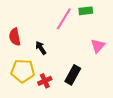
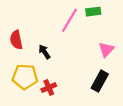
black rectangle: (73, 75) -> (100, 81), moved

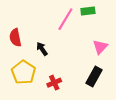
yellow pentagon: (25, 77) -> (24, 72), turned 30
red cross: (49, 88) -> (54, 83), moved

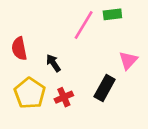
black rectangle: (94, 76) -> (105, 88), moved
red cross: (54, 83) -> (64, 97), moved

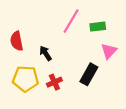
green rectangle: (112, 14) -> (98, 27), moved
yellow pentagon: (30, 93) -> (26, 79), turned -30

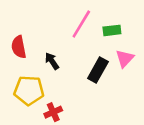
black rectangle: (89, 74) -> (98, 70), moved
red cross: (54, 82) -> (53, 112), moved

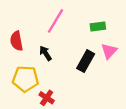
pink line: (81, 24) -> (56, 21), moved
red cross: (53, 112) -> (47, 98), turned -32

